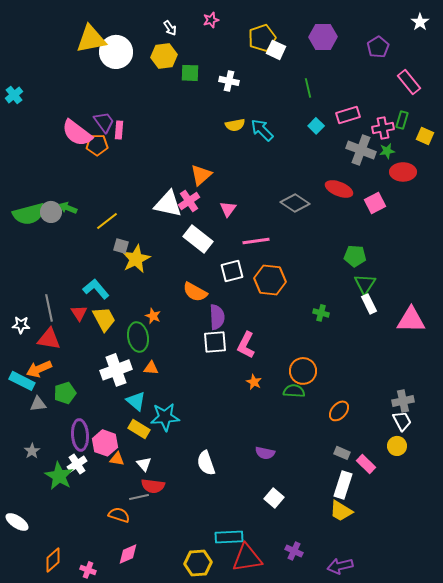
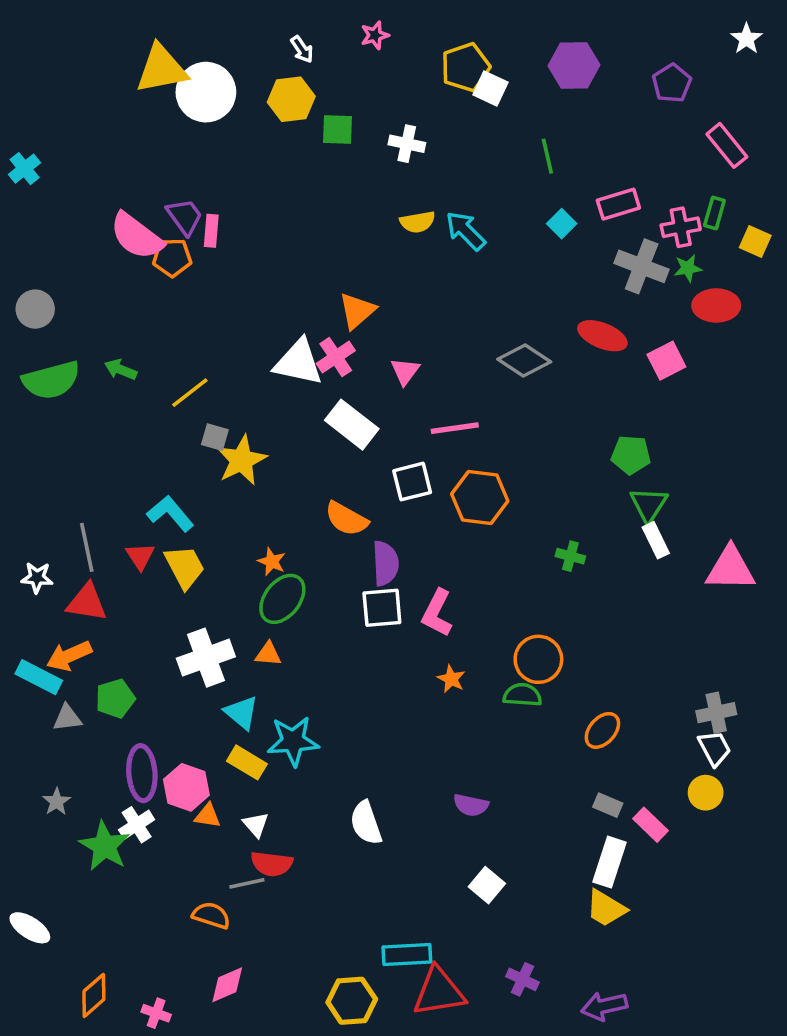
gray circle: (51, 212) -> (35, 309), moved
green ellipse: (138, 337) -> (282, 599), moved, turned 48

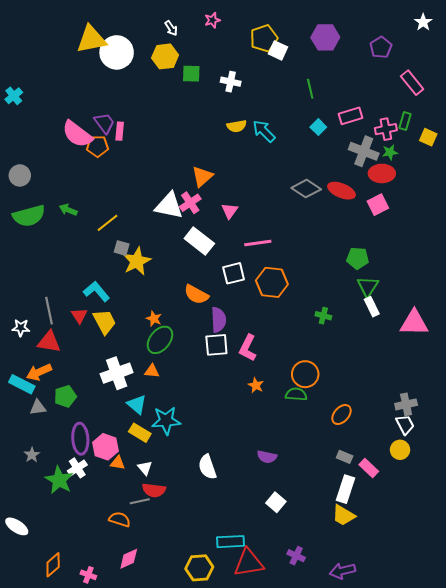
red ellipse: (716, 305) -> (382, 173), moved
gray diamond: (524, 361) -> (306, 189), moved

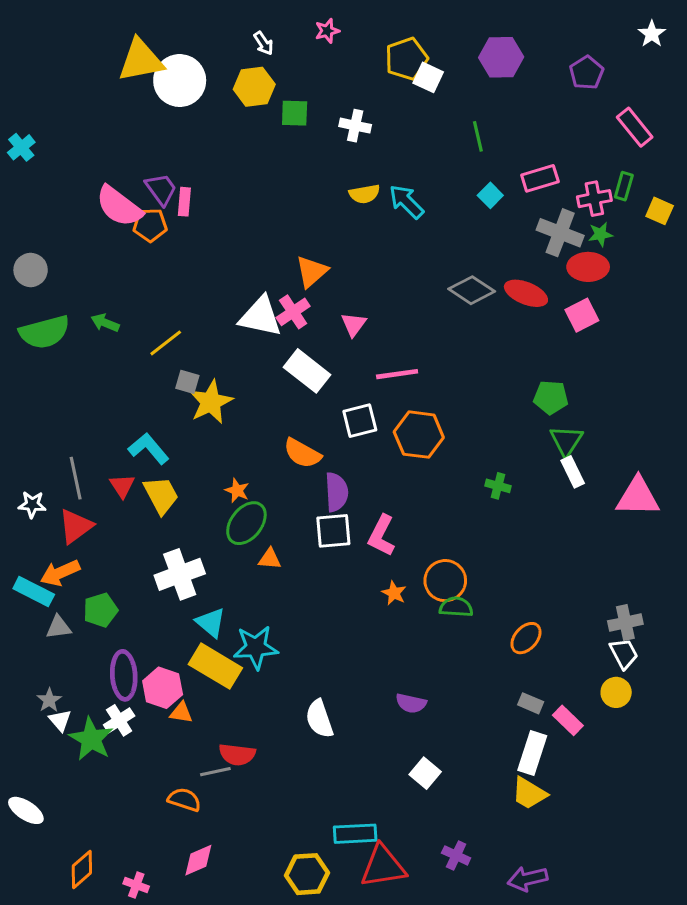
red triangle: (49, 342) -> (76, 526), turned -45
orange triangle: (152, 371) -> (270, 559), moved
orange circle: (305, 374) -> (445, 581), moved
yellow rectangle: (140, 433) -> (215, 666), size x1.5
white triangle: (145, 468) -> (60, 720), moved

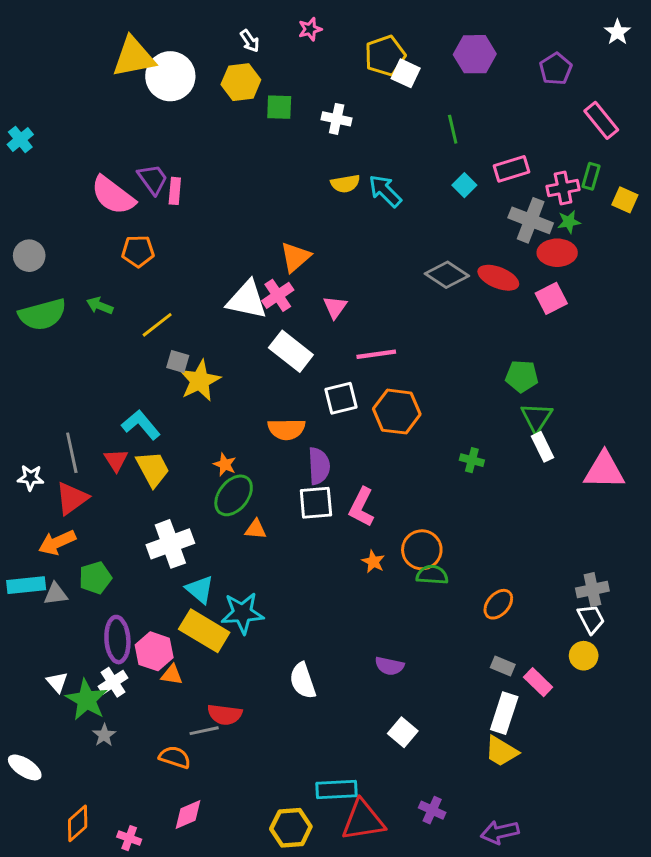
orange pentagon: (150, 225) -> (138, 251), moved
orange semicircle: (302, 453) -> (287, 429), turned -30
cyan rectangle: (34, 591) -> (26, 585), moved, turned -33
gray star: (49, 700) -> (104, 735), moved

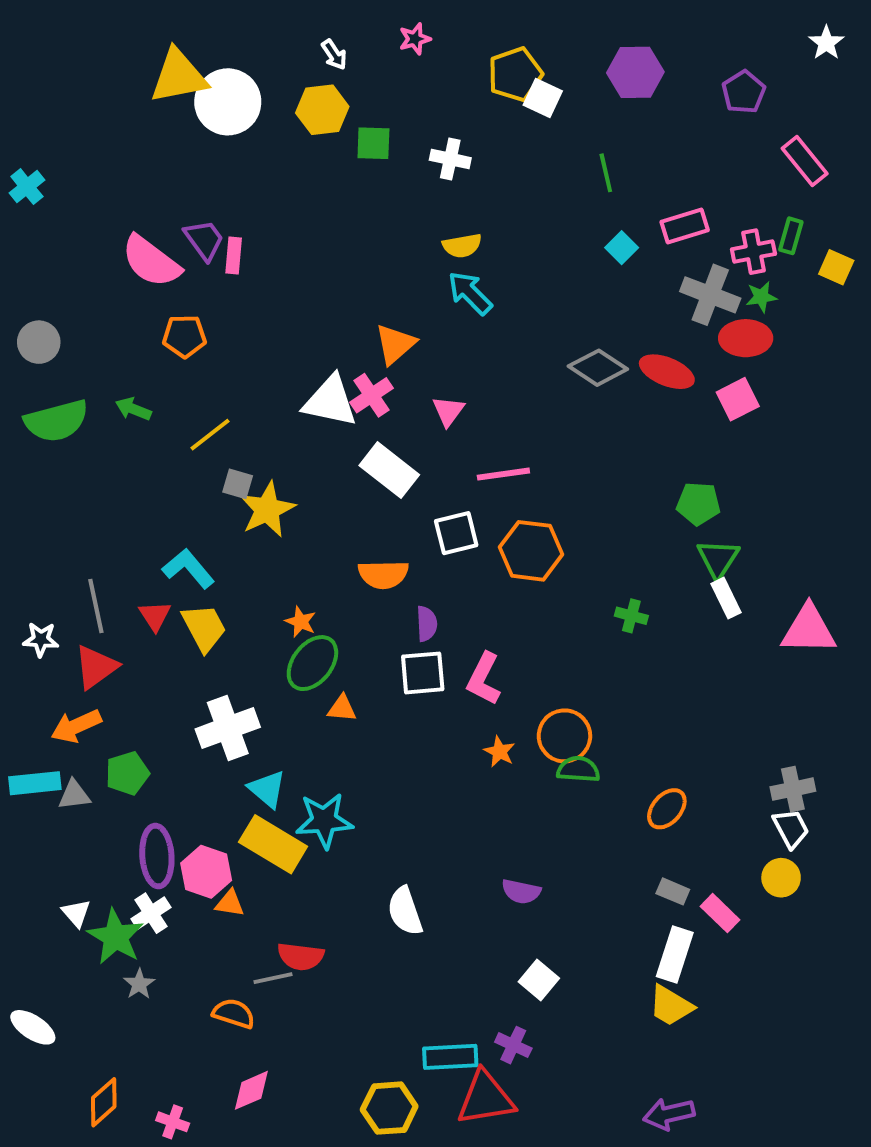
cyan arrow: (385, 191) -> (470, 293), moved
purple semicircle: (319, 466) -> (427, 624), size x0.7
purple cross: (432, 810) -> (513, 1045), moved

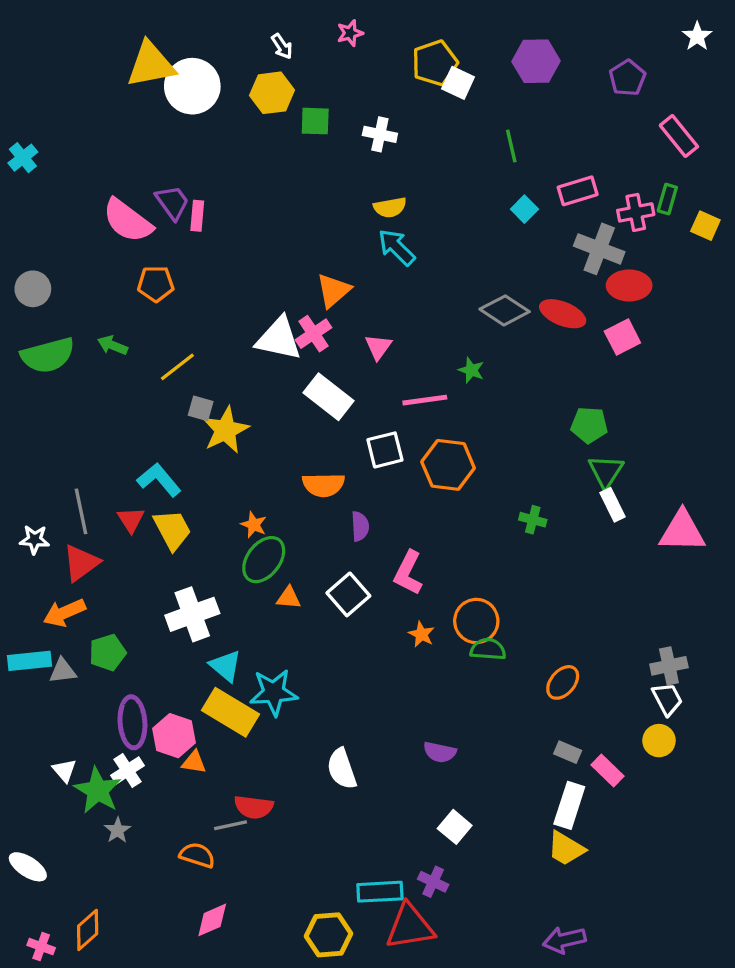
green star: (761, 297) -> (471, 370), moved, turned 30
white square: (423, 673) -> (348, 594), moved, turned -36
pink cross: (173, 1122) -> (41, 947), moved

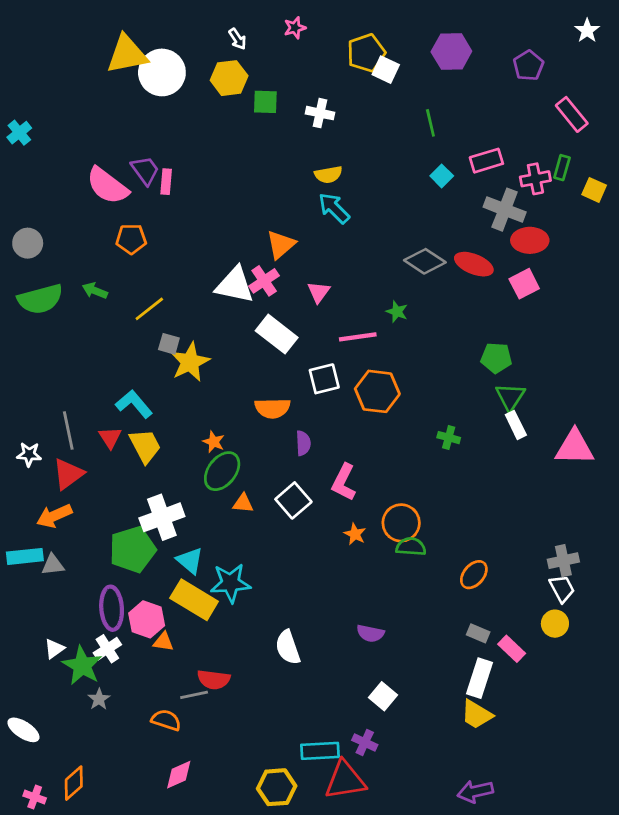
green pentagon: (108, 653) -> (133, 549), moved, size x1.5
white triangle: (64, 770) -> (54, 649), turned 35

